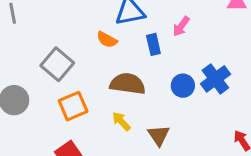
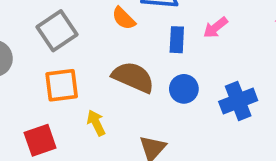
blue circle: (183, 86) -> (184, 89), moved
yellow arrow: (121, 121) -> (96, 123), moved

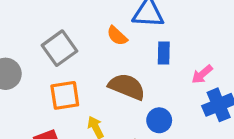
pink arrow: (215, 28) -> (202, 74), moved
blue circle: (184, 89) -> (159, 120), moved

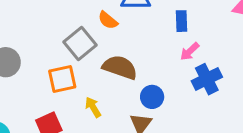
gray square: (59, 48) -> (80, 43), moved
blue rectangle: (164, 53) -> (182, 21), moved

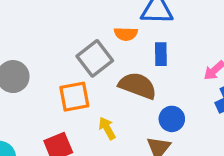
orange semicircle: (108, 20) -> (126, 34), turned -40
blue rectangle: (182, 21) -> (161, 54), moved

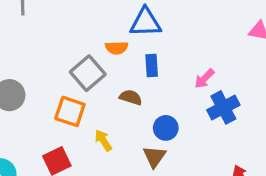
brown semicircle: (138, 86) -> (131, 97), size x0.6
orange square: (74, 97) -> (70, 111), turned 32

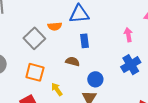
orange semicircle: (117, 48) -> (55, 26), moved
gray square: (88, 73) -> (34, 38), moved
pink arrow: (204, 79) -> (128, 35), moved, turned 128

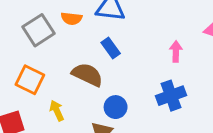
blue rectangle: (84, 41) -> (111, 48), turned -40
brown semicircle: (72, 61) -> (87, 75), size x1.5

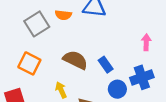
blue rectangle: (111, 48) -> (106, 65), moved
blue circle: (116, 107) -> (117, 89), moved
yellow arrow: (57, 111) -> (61, 90), moved

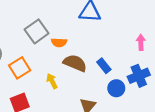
orange semicircle: (63, 15) -> (59, 42), moved
orange square: (29, 63) -> (20, 68), moved, turned 35
yellow arrow: (61, 90) -> (52, 81), moved

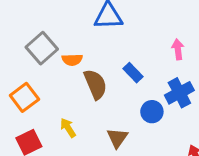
brown semicircle: (75, 63) -> (95, 84), turned 50
blue rectangle: (104, 66) -> (133, 73), moved
yellow arrow: (52, 81) -> (68, 128), moved

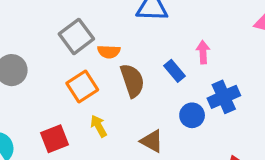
pink arrow: (178, 49) -> (203, 52), moved
orange square: (24, 97) -> (82, 86), moved
brown triangle: (117, 138) -> (152, 141), turned -40

